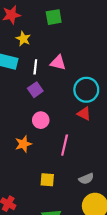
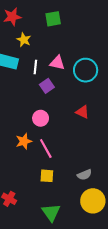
purple square: (35, 90) -> (47, 86), moved
cyan circle: (86, 90) -> (86, 70), moved
pink line: (65, 145) -> (46, 149), moved, turned -42

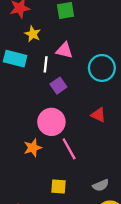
pink triangle: (57, 63) -> (64, 50), moved
pink circle: (41, 118) -> (51, 122), size x1.5
pink line: (46, 149) -> (69, 149), moved

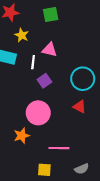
cyan circle: (102, 68) -> (83, 79), moved
pink line: (69, 149) -> (59, 148), moved, turned -60

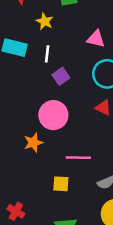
yellow star: (22, 35) -> (45, 21), moved
pink triangle: (50, 50) -> (96, 39), moved

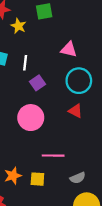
yellow star: (45, 21) -> (18, 26), moved
orange star: (33, 143) -> (13, 176), moved

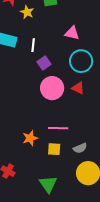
pink circle: (31, 118) -> (52, 88), moved
orange star: (13, 176) -> (30, 138), moved
yellow square: (37, 179) -> (54, 149), moved

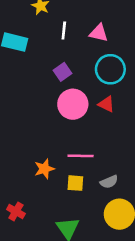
white line: (33, 45) -> (64, 30), moved

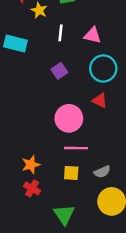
pink circle: (73, 104) -> (69, 118), moved
orange star: (44, 169) -> (31, 165), moved
red cross: (16, 211) -> (32, 188), moved

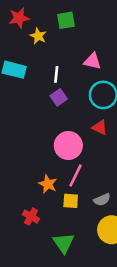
white line: (61, 33) -> (56, 74), moved
pink line: (76, 148) -> (76, 176), turned -65
orange star: (31, 165) -> (48, 184), moved, turned -30

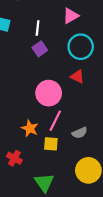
pink triangle: (92, 61) -> (71, 16), turned -42
gray semicircle: (102, 200) -> (80, 133), moved

